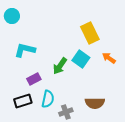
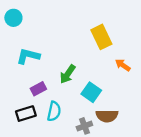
cyan square: (81, 59) -> (91, 92), moved
gray cross: (66, 112) -> (84, 126), moved

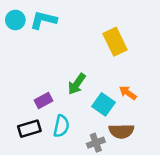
cyan L-shape: (28, 56) -> (43, 20), moved
orange arrow: (123, 65) -> (128, 93), moved

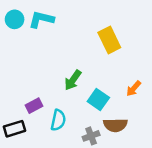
orange arrow: (128, 93) -> (134, 89), moved, turned -84
purple rectangle: (43, 101) -> (34, 106), moved
black rectangle: (29, 129) -> (15, 129), moved

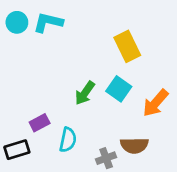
orange arrow: (134, 89) -> (156, 103), size x1.5
cyan square: (98, 100) -> (119, 89), moved

